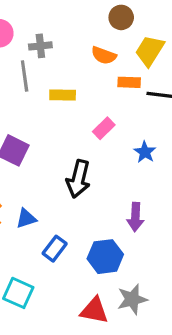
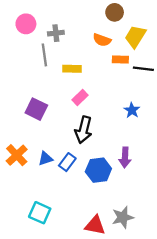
pink rectangle: (104, 128) -> (80, 98), moved
blue rectangle: (55, 249) -> (67, 162), moved
blue hexagon: (105, 257) -> (98, 170), moved

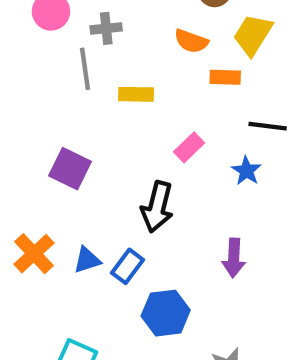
black line: (143, 69) -> (268, 126), moved
pink rectangle: (80, 98) -> (189, 147), moved
blue hexagon: (98, 170) -> (166, 313), moved

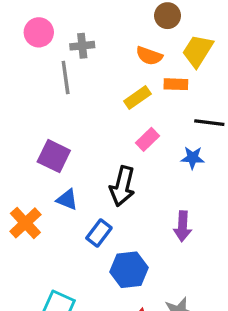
yellow rectangle: (136, 94) -> (137, 98), moved, turned -36
blue star: (246, 171) -> (193, 158), turned -30
blue triangle: (87, 260) -> (67, 200), moved, turned 40

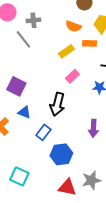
gray line: (66, 77) -> (23, 39), turned -30

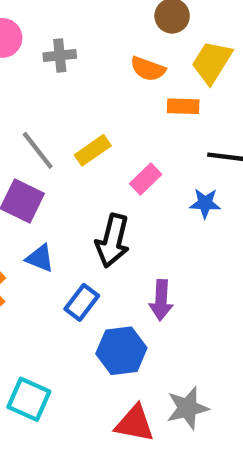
gray line: (23, 39) -> (38, 150), moved
yellow rectangle: (66, 51) -> (93, 150), moved
purple arrow: (93, 128) -> (161, 300), moved

